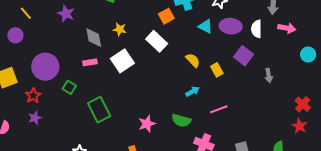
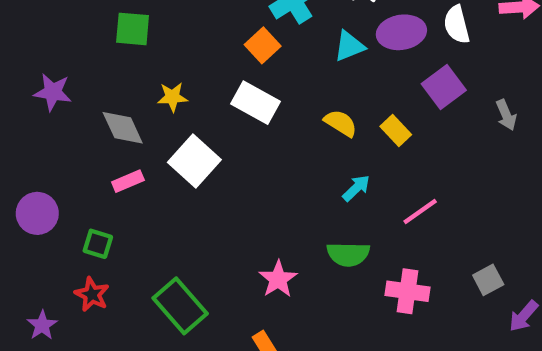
cyan triangle: (205, 26) -> (349, 46), turned -35
purple square: (244, 56) -> (444, 87), turned 30
purple circle: (45, 67) -> (37, 213), size x0.7
red star: (33, 96) -> (92, 294), moved
green rectangle: (99, 110) -> (180, 306), moved

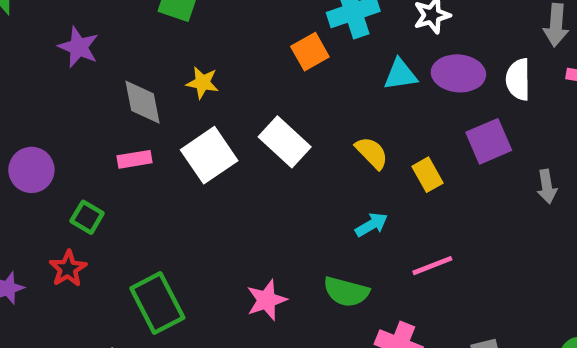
white rectangle: (255, 103) -> (285, 142), moved

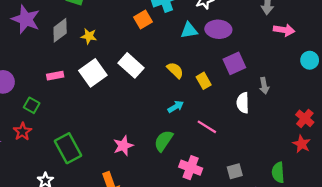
purple star: (79, 47) -> (26, 19), size x1.4
white semicircle: (518, 79) -> (243, 103), moved
gray diamond: (143, 102) -> (60, 30), moved, turned 65
pink line: (432, 266) -> (207, 127), turned 54
green semicircle: (346, 292) -> (164, 141), turned 110

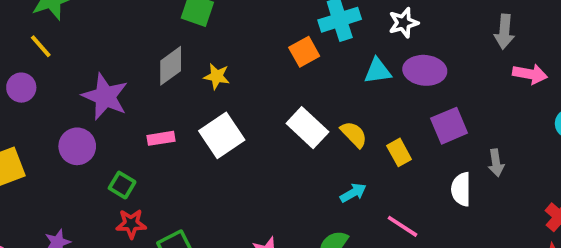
purple star: (26, 19) -> (105, 96), moved
white rectangle: (131, 65) -> (307, 128), moved
red star: (22, 132) -> (131, 224), moved, turned 30

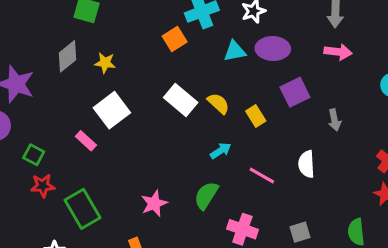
pink arrow: (530, 74) -> (338, 52), moved
pink rectangle: (161, 138) -> (86, 141), moved, turned 55
white semicircle: (461, 189) -> (306, 164), moved

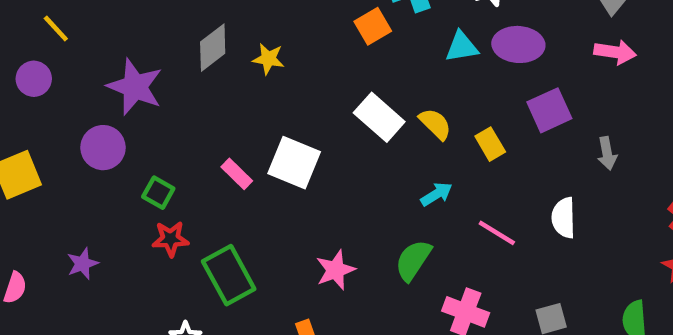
white square: (112, 110) -> (294, 163), moved, turned -32

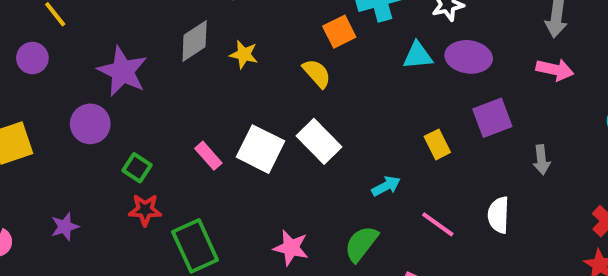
white rectangle: (379, 117) -> (319, 141), moved
yellow semicircle: (435, 124) -> (317, 73), moved
pink star: (335, 270) -> (291, 248), turned 30

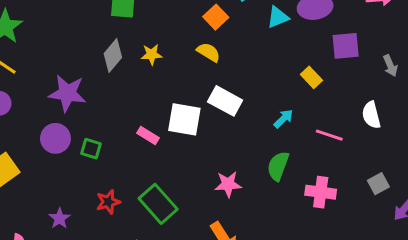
purple square: (492, 118) -> (346, 46), turned 32
green square: (137, 168) -> (91, 149), moved
red star: (145, 210) -> (108, 202), moved

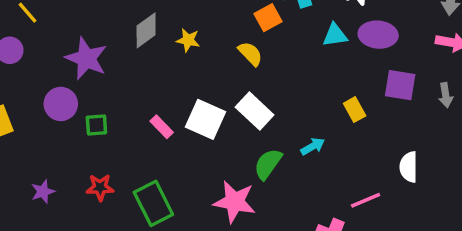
gray arrow: (390, 66) -> (446, 95), moved
pink line: (329, 135) -> (366, 200), moved, turned -56
green square: (91, 149) -> (96, 125), turned -35
green semicircle: (278, 166) -> (268, 164), moved
pink star: (228, 184) -> (235, 202), size x1.4

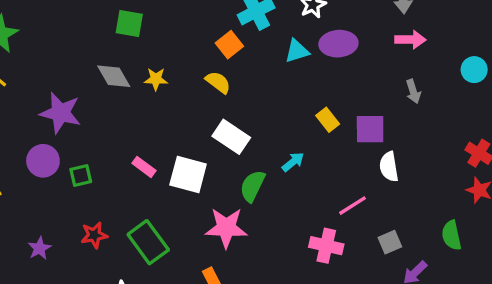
gray diamond: (146, 30) -> (114, 76), turned -75
purple square: (400, 85) -> (370, 129), moved
white square: (205, 119) -> (188, 175), moved

